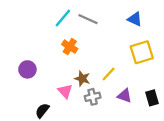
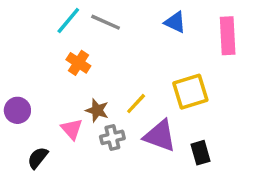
yellow square: (142, 52) -> (190, 92), moved
purple circle: (27, 69) -> (17, 110), moved
purple triangle: (125, 96) -> (160, 136), size x1.5
black rectangle: (152, 98) -> (201, 153), moved

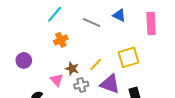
gray line: (106, 22) -> (92, 22), moved
orange cross: (78, 63) -> (61, 40), turned 32
purple circle: (17, 110) -> (24, 60), moved

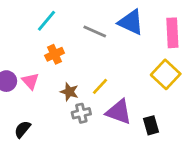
blue triangle: (119, 15) -> (131, 22), size x1.5
yellow square: (128, 57) -> (166, 74), moved, turned -30
pink triangle: (57, 80) -> (30, 81), moved

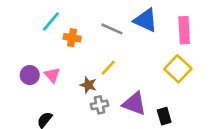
cyan line: (47, 21) -> (51, 21), moved
orange cross: (55, 54) -> (72, 38), moved, turned 35
yellow line: (100, 86) -> (108, 68), moved

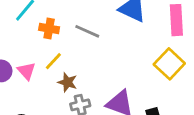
gray line: (112, 29) -> (87, 31), moved
yellow line: (108, 68) -> (53, 61), moved

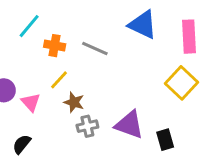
pink triangle: (26, 71) -> (31, 102), moved

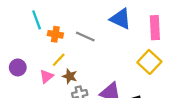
cyan line: (29, 26) -> (37, 20), turned -60
pink triangle: (31, 102) -> (47, 76), moved, turned 32

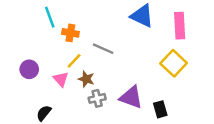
gray line: (85, 36) -> (103, 49), moved
pink triangle: (47, 76) -> (61, 79), turned -32

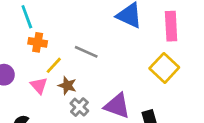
orange cross: (70, 33) -> (38, 42), moved
gray cross: (97, 98) -> (79, 107), turned -35

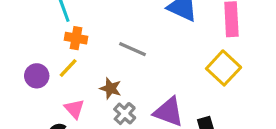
yellow line: (54, 65) -> (68, 68), moved
pink triangle: (39, 86) -> (74, 109), moved

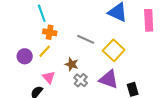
yellow square: (224, 68) -> (114, 50), moved

